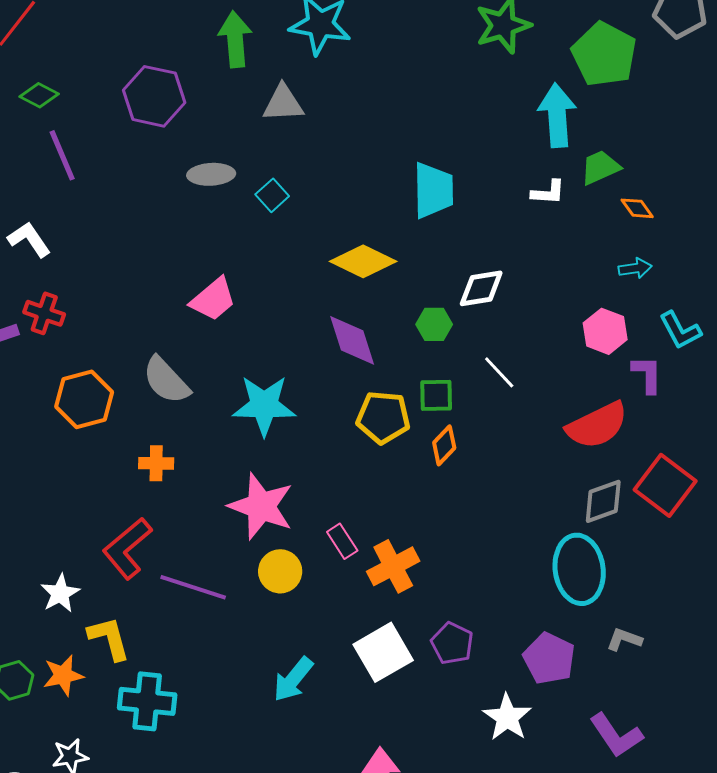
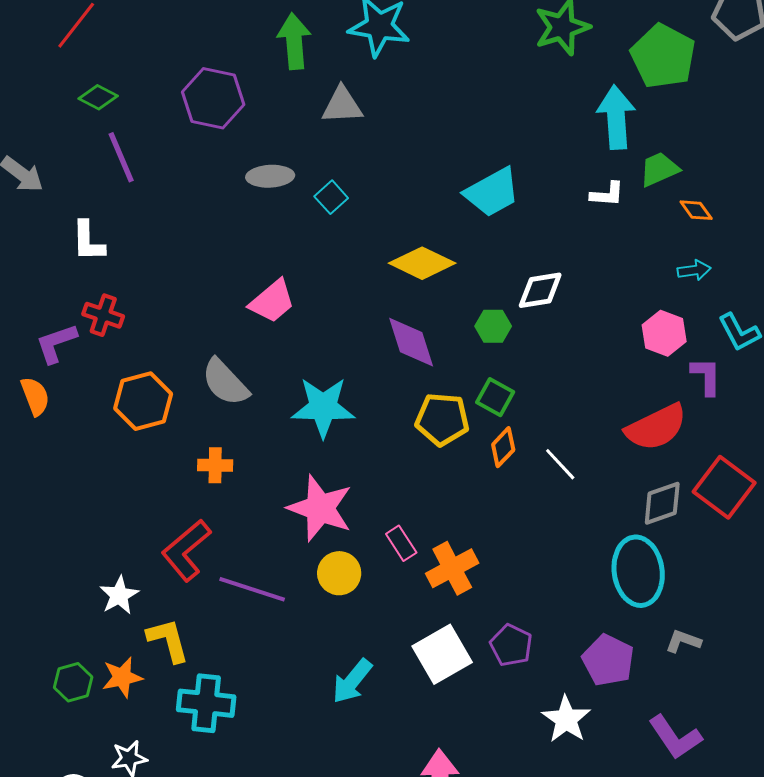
cyan trapezoid: (433, 190) -> (492, 192), turned 62
white L-shape: (29, 239) -> (88, 241), turned -147
white line: (499, 372) -> (560, 464), moved
green square: (436, 395) -> (495, 397), turned 30

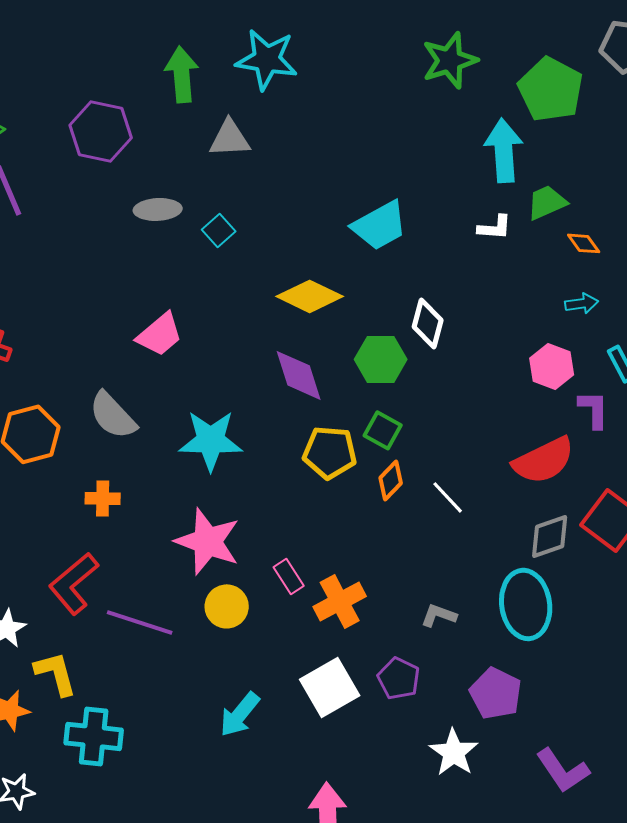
white diamond: (540, 290) -> (428, 323), turned -66
green hexagon: (493, 326) -> (381, 359), size x1.4
gray L-shape: (683, 641) -> (439, 615), moved

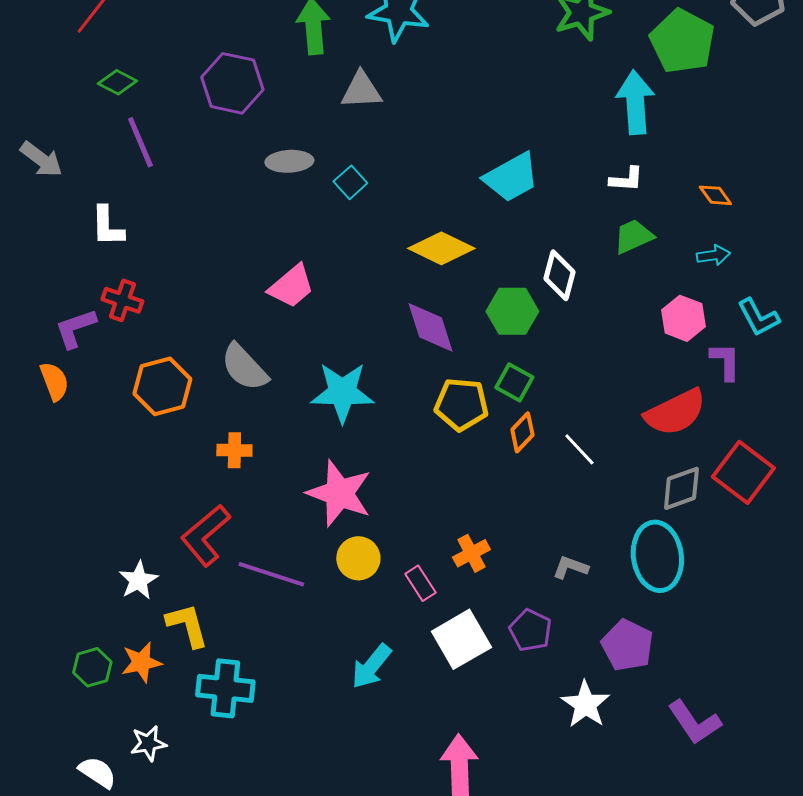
green trapezoid: (547, 202) -> (633, 236), moved
pink rectangle: (289, 576) -> (420, 583), moved
orange cross: (340, 601) -> (471, 553), size x0.7

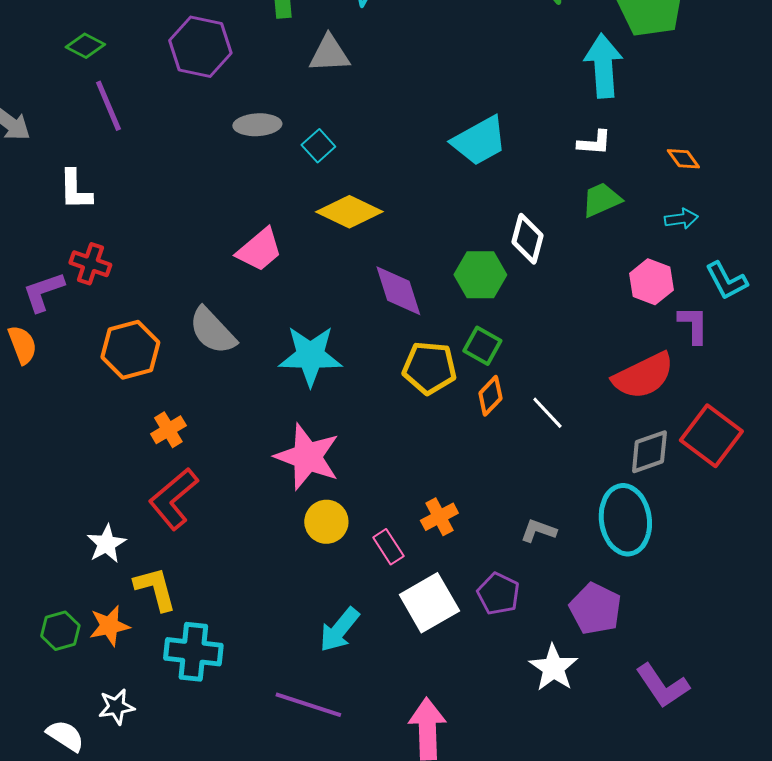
yellow diamond: (441, 248) -> (349, 212), moved
orange cross: (234, 450) -> (168, 430), moved, turned -32
purple line: (271, 574) -> (308, 705), moved

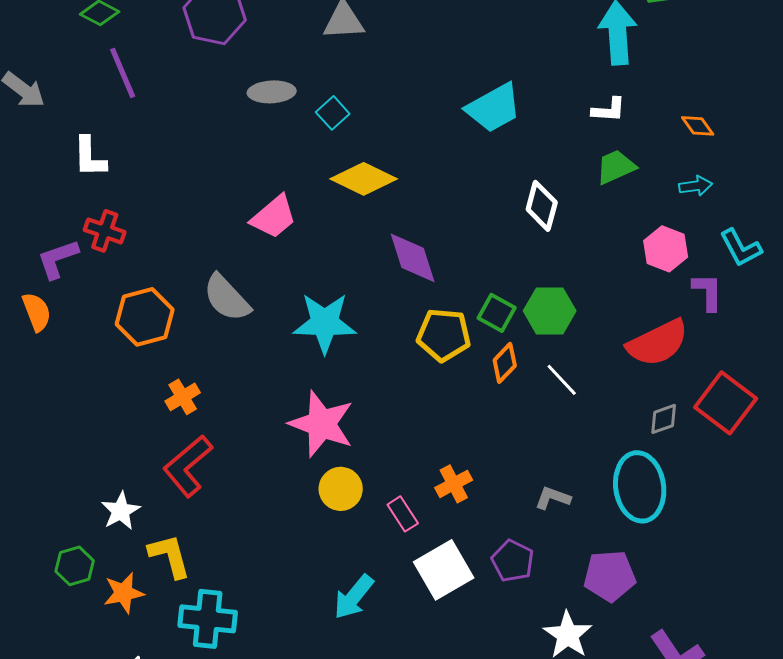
green hexagon: (480, 275) -> (550, 311), moved
gray diamond: (649, 452) -> (664, 419), size x0.7
purple pentagon: (595, 609) -> (610, 576), turned -30
green hexagon: (60, 631) -> (75, 566), moved

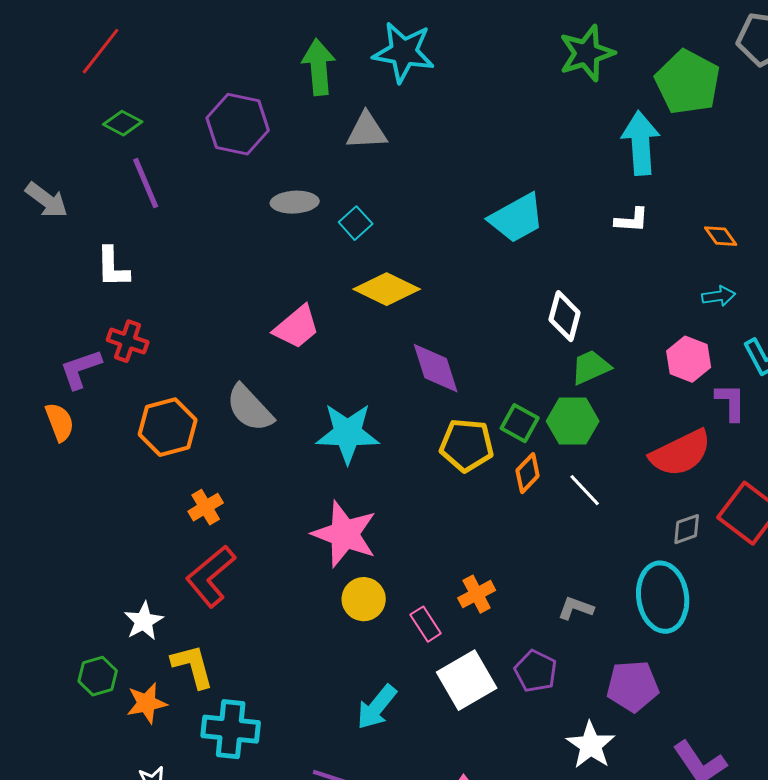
green trapezoid: (616, 167) -> (591, 367), moved

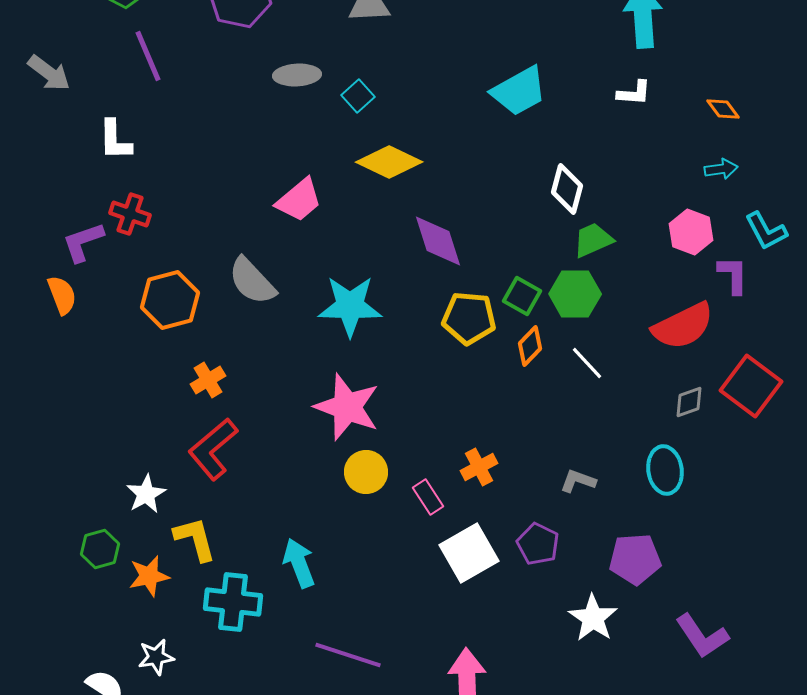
cyan ellipse: (663, 597) -> (665, 470), size x0.7
cyan arrow: (377, 707) -> (299, 563), moved, turned 120

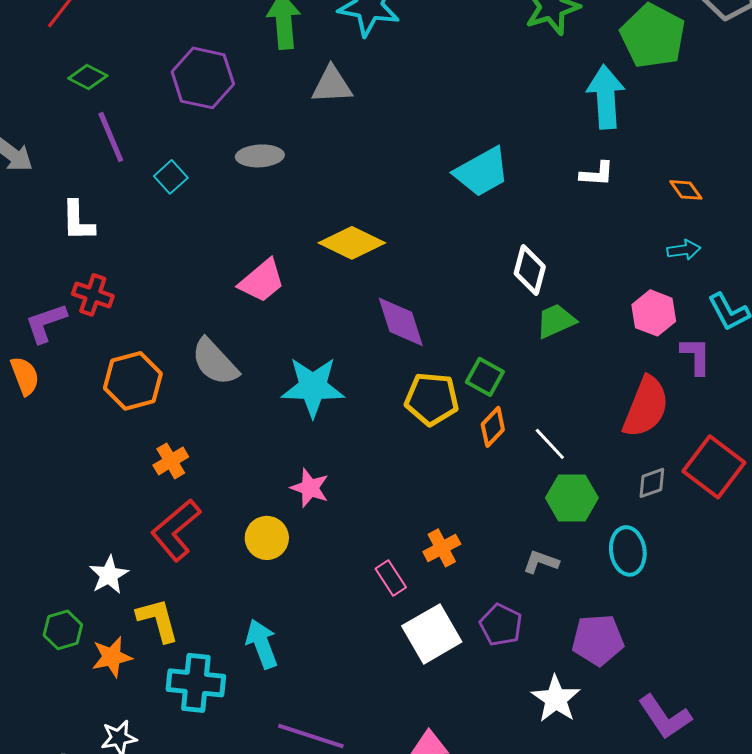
cyan square: (358, 96) -> (171, 177), moved
green hexagon: (575, 294) -> (572, 498), moved
red semicircle: (683, 326) -> (646, 407), turned -42
pink star: (347, 407) -> (310, 488), size x0.6
yellow circle: (366, 472) -> (267, 538), moved

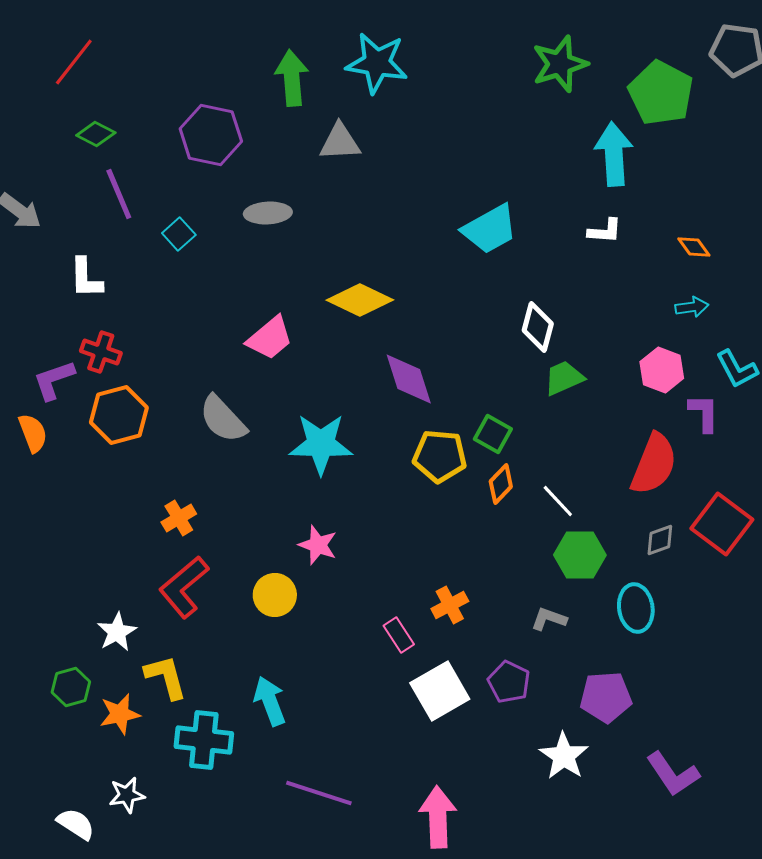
orange hexagon: (133, 381) -> (119, 415), moved

